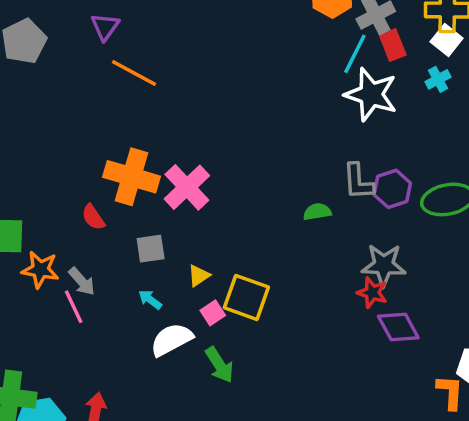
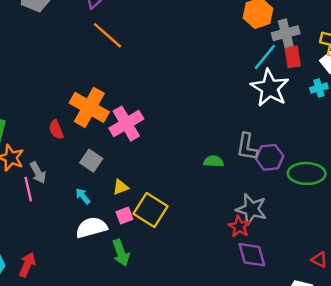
gray square: (151, 249) -> (91, 161), turned 30

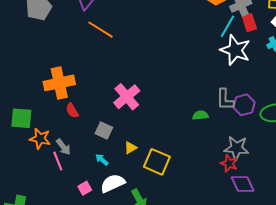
orange cross: (89, 107) -> (59, 83), moved, turned -32
pink square: (124, 215) -> (85, 188), moved

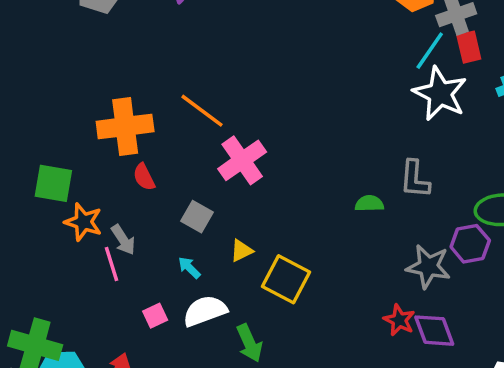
orange line: (101, 30) -> (202, 111), moved
purple hexagon: (244, 105) -> (470, 244), moved
red star: (229, 163) -> (399, 320), moved

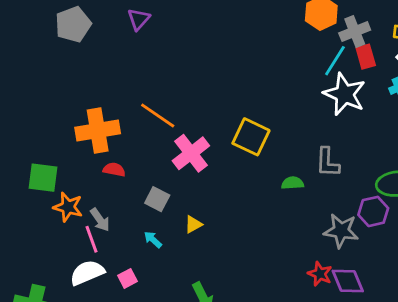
red semicircle: (144, 177) -> (114, 170), turned 130
yellow square: (286, 279) -> (251, 137), moved
white semicircle: (205, 311) -> (87, 273), moved

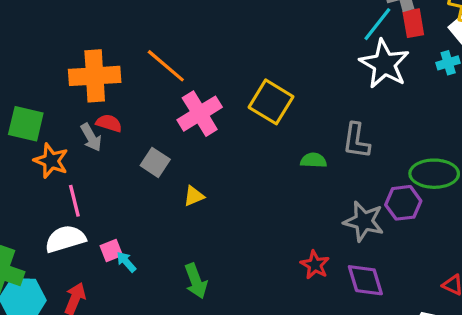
gray arrow: (100, 220) -> (91, 137), moved
cyan arrow: (153, 240) -> (126, 262), moved
red star: (320, 274) -> (315, 265), moved

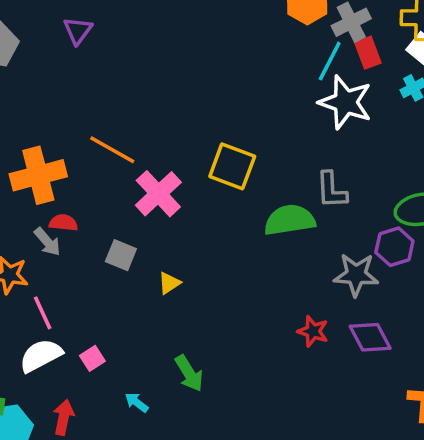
green semicircle: (313, 160) -> (290, 220), size x1.8
cyan arrow: (126, 262) -> (137, 402), moved

